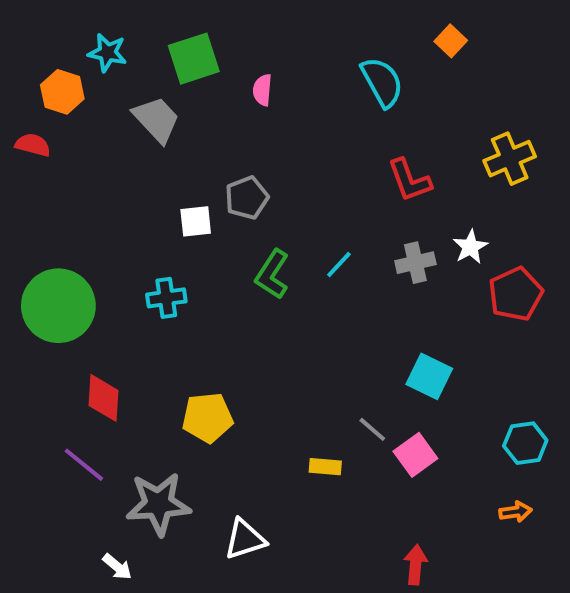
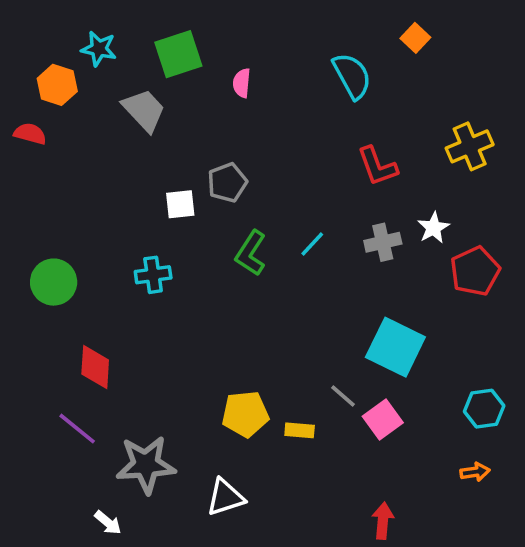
green circle: (58, 306) -> (54, 282), size x0.7
cyan square: (429, 376) -> (395, 347), size x1.4
yellow pentagon: (208, 418) -> (245, 414), moved

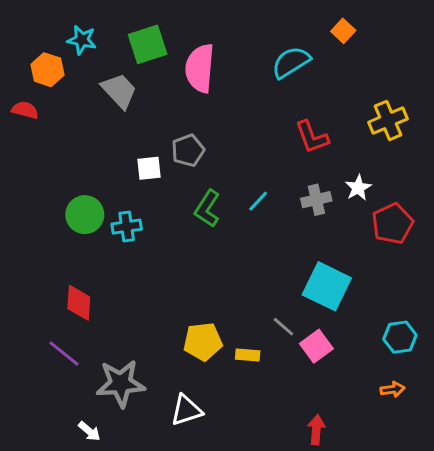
cyan semicircle: (352, 76) -> (291, 62), turned -93
pink semicircle: (242, 83) -> (200, 68), size x2.0
green circle: (54, 282) -> (85, 215), moved

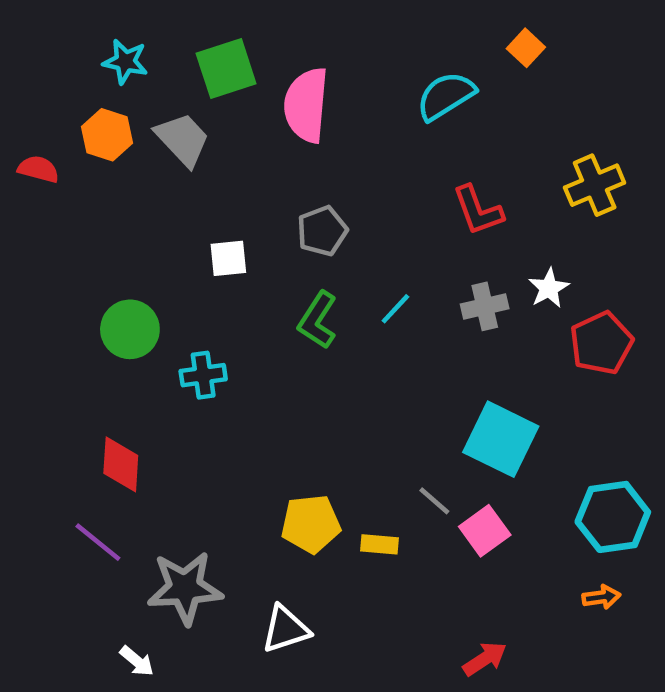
orange hexagon: (47, 70) -> (107, 135), moved
gray pentagon: (188, 150) -> (322, 231), moved
cyan cross: (127, 227) -> (203, 375), moved
cyan hexagon: (400, 337) -> (613, 517), size x1.4
red arrow: (316, 430) -> (485, 659), turned 52

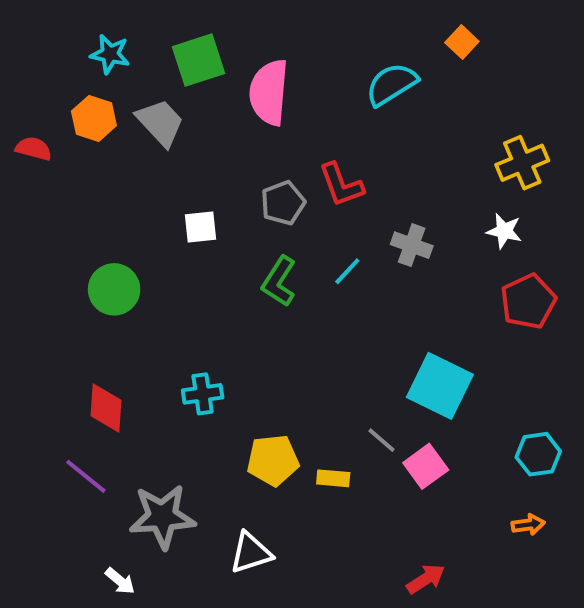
red L-shape: (478, 210) -> (341, 185), moved
white star: (549, 288) -> (504, 231), moved, turned -30
gray cross: (485, 306) -> (412, 245), moved, turned 33
cyan cross: (203, 375) -> (203, 394), moved
cyan hexagon: (613, 517) -> (538, 454), size x0.7

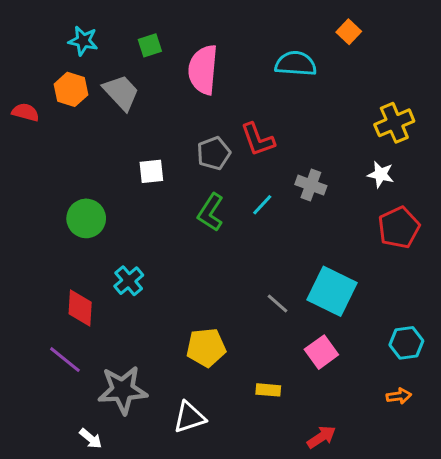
green square: (199, 60) -> (150, 45), size x0.6
cyan semicircle: (392, 84) -> (296, 64), turned 36
cyan cross: (203, 394) -> (129, 281), moved, turned -32
gray line: (381, 440) -> (277, 303), moved
yellow rectangle: (333, 478) -> (268, 390), moved

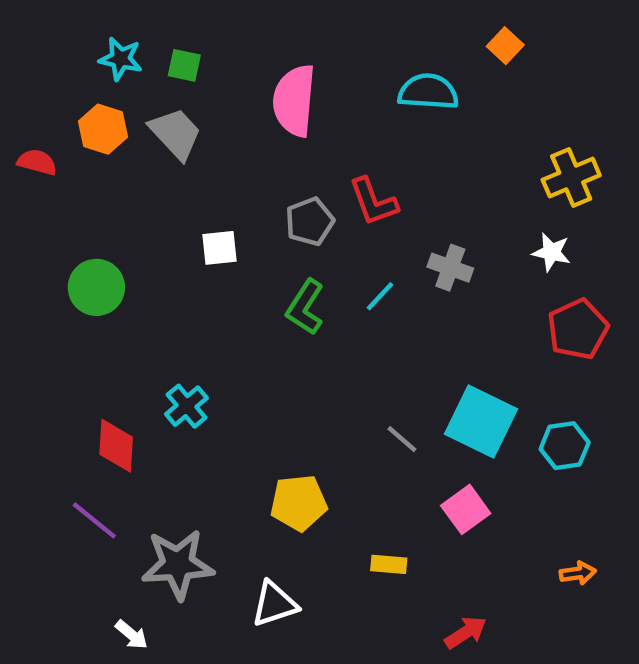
green square: (150, 45) -> (184, 65), moved, turned 30
green circle: (86, 218) -> (96, 287), moved
cyan hexagon: (406, 343) -> (565, 446), moved

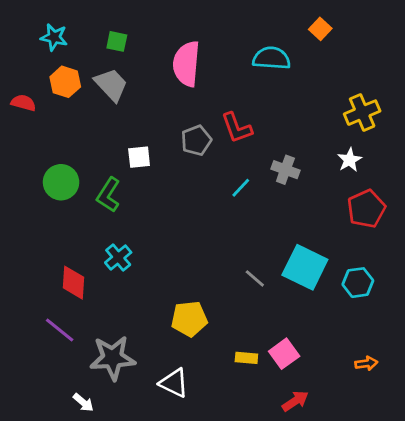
cyan star: (121, 59) -> (54, 37), moved
white star: (551, 252) -> (350, 160), turned 30
green L-shape: (305, 307) -> (108, 195), moved
pink square: (466, 509) -> (284, 354), moved
white triangle: (274, 604) -> (174, 383), turned 44

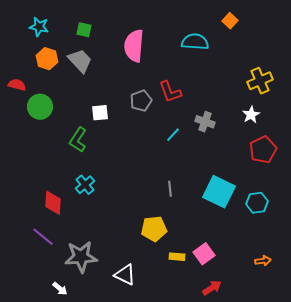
red semicircle: (23, 103) -> (17, 85), moved
green circle: (61, 182) -> (40, 107), moved
gray line: (255, 278) -> (170, 189), moved, turned 42
yellow pentagon: (189, 319) -> (154, 229), moved

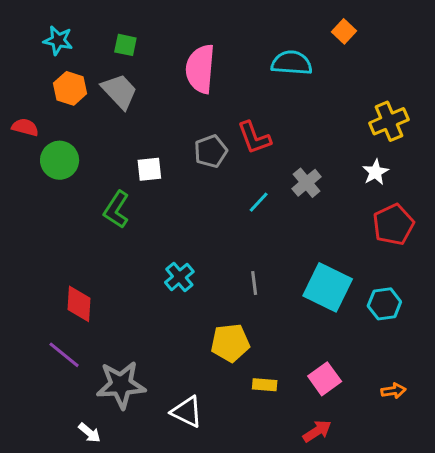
gray cross: (205, 122) -> (307, 183), turned 30
cyan cross: (85, 185) -> (179, 277), moved
pink square: (204, 254) -> (325, 379), moved

